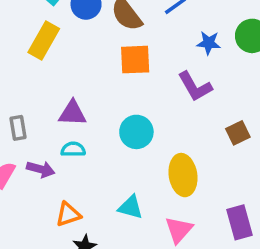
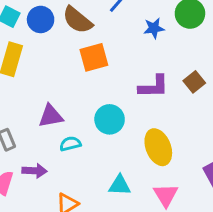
purple L-shape: (195, 87) -> (154, 87), moved, turned -48
brown square: (238, 133) -> (194, 82), moved
cyan semicircle: (73, 149) -> (70, 144), moved

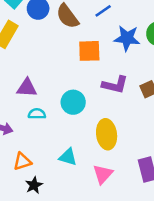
blue star: (154, 28) -> (127, 38), size x1.5
orange square: (94, 57) -> (89, 51), moved

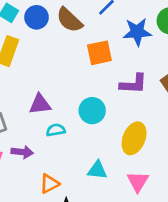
yellow ellipse: (107, 134) -> (134, 138), turned 40

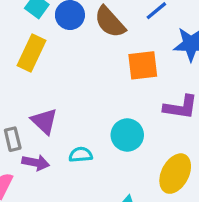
purple triangle: (40, 104) -> (44, 121), moved, turned 45
purple arrow: (22, 152) -> (36, 163), moved

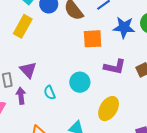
cyan semicircle: (81, 155) -> (50, 93), turned -112
purple arrow: (36, 163) -> (21, 96), turned -112

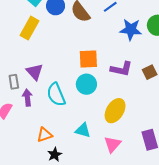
orange square: (93, 39) -> (88, 59), moved
cyan semicircle: (50, 93) -> (56, 95), size x1.6

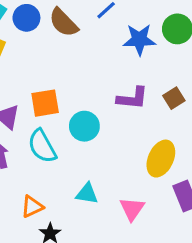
orange square: (88, 59) -> (45, 103), moved
yellow ellipse: (115, 111) -> (161, 159), moved

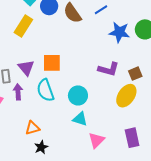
cyan circle: (84, 126) -> (78, 95), moved
yellow ellipse: (161, 159) -> (126, 96), moved
cyan triangle: (87, 194) -> (80, 119), moved

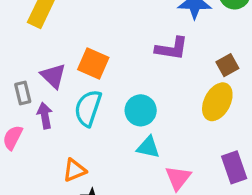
orange square: (52, 63) -> (93, 64), turned 30
purple L-shape: (109, 69) -> (172, 49), moved
cyan semicircle: (45, 90) -> (88, 108), turned 45

